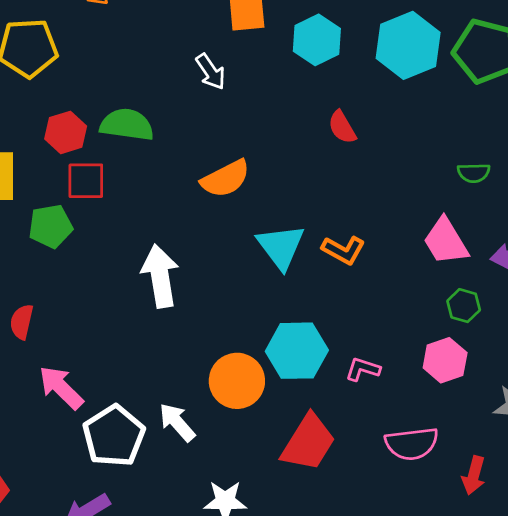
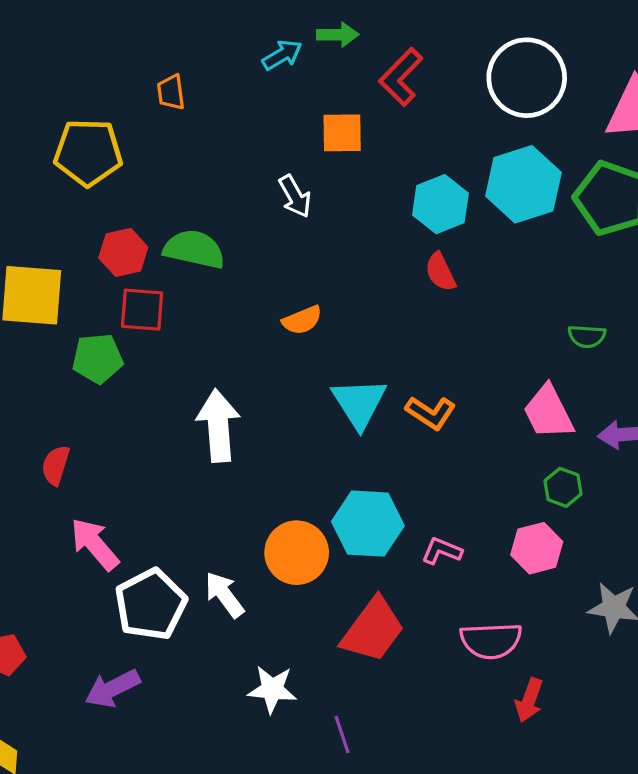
cyan hexagon: (317, 40) -> (440, 204), moved
orange semicircle: (226, 179) -> (302, 320), size x0.7
red arrow: (474, 475) -> (529, 700), moved

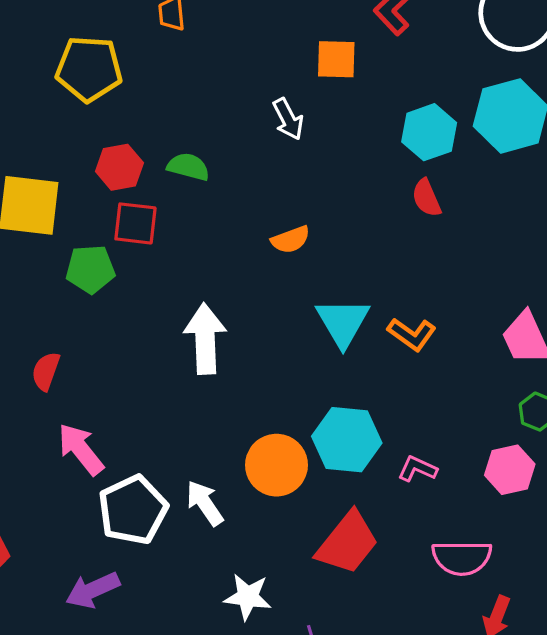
green semicircle: (194, 249) -> (188, 167), size x0.7

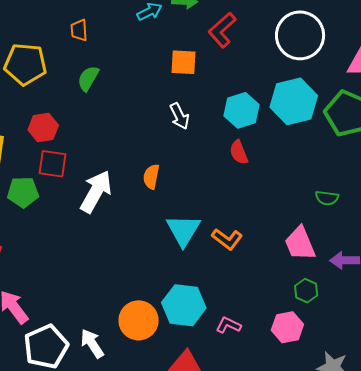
white arrow: (288, 119) -> (179, 116), moved
green semicircle: (188, 167) -> (88, 78), moved, turned -76
orange semicircle: (291, 240) -> (151, 177), turned 120
white arrow: (205, 339) -> (96, 192), moved, turned 30

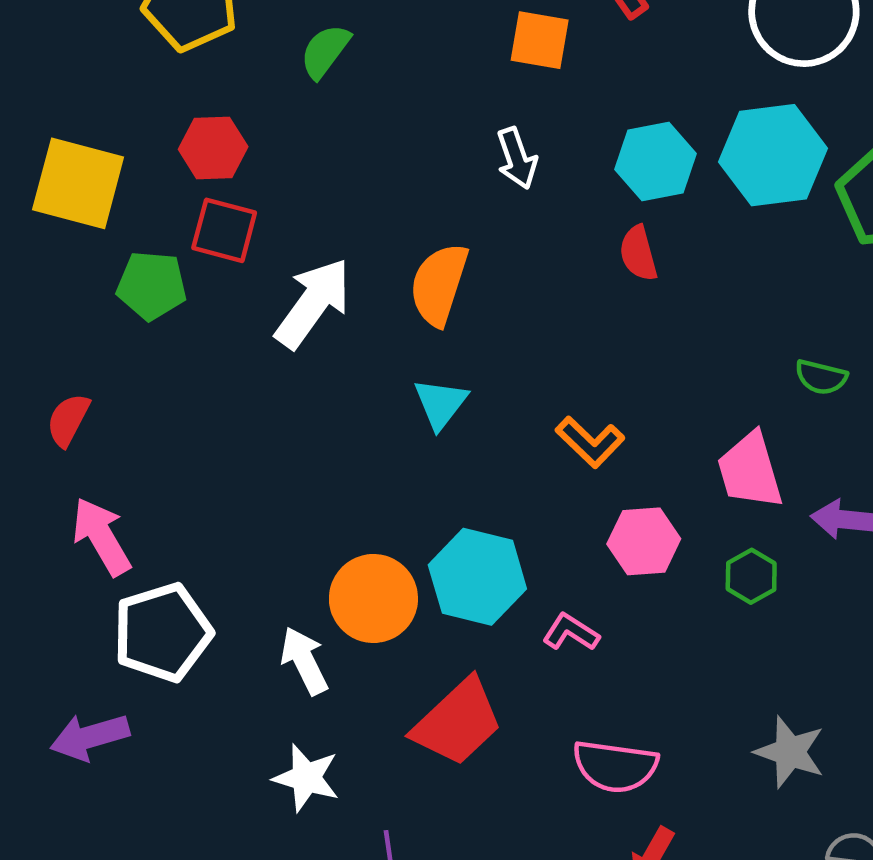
orange semicircle: (151, 177) -> (439, 284), size x1.5
cyan triangle: (183, 230) -> (441, 404), moved, size x0.7
pink hexagon: (287, 327) -> (644, 541), moved
white arrow: (92, 344) -> (304, 661), moved

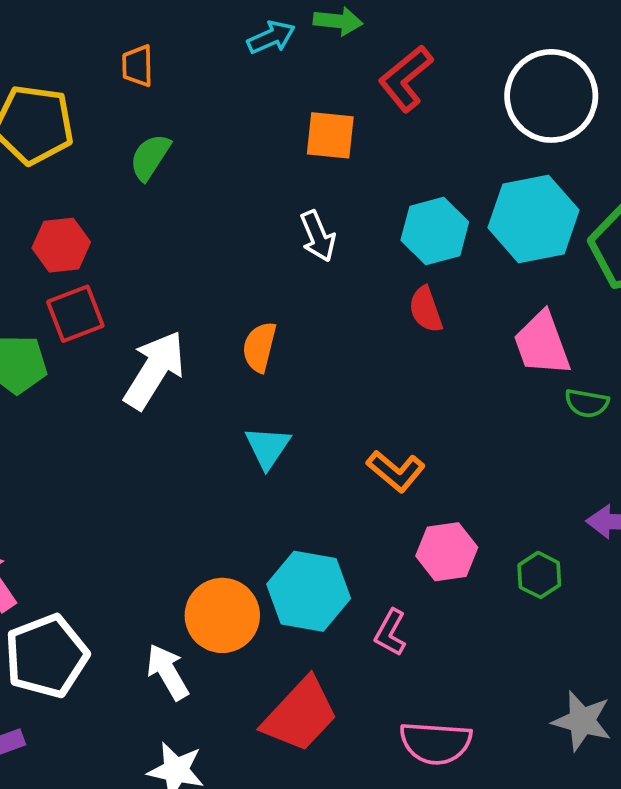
red square: (224, 230) -> (75, 314), turned -32
orange semicircle: (439, 284) -> (259, 347), size x0.7
pink trapezoid: (750, 471) -> (542, 344), moved
pink L-shape: (571, 632) -> (390, 633), turned -90

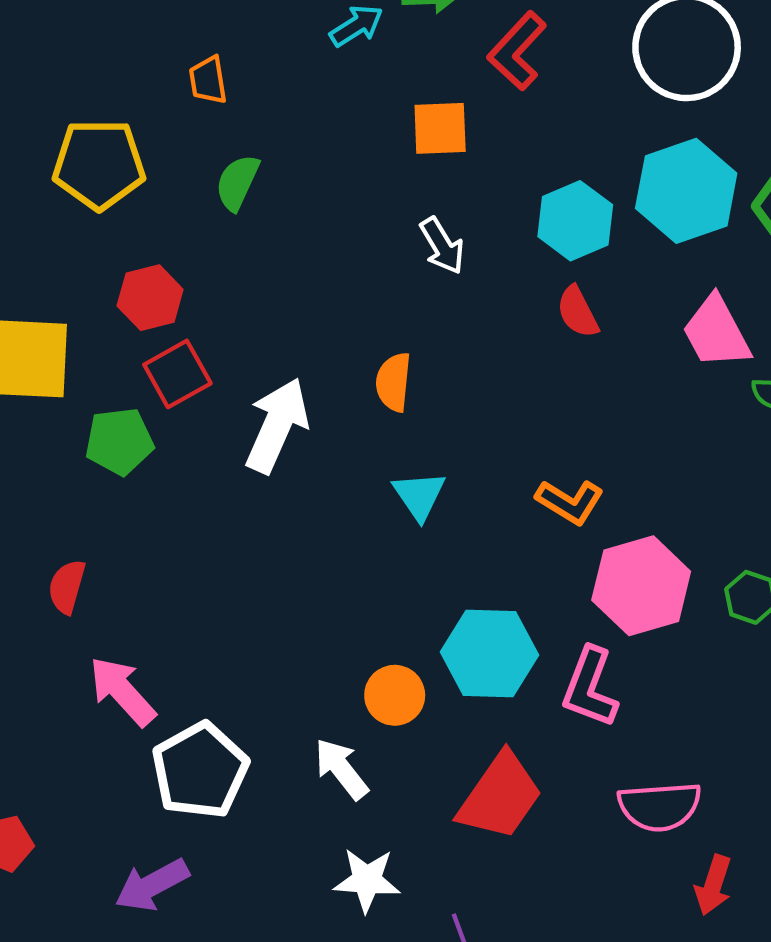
pink hexagon: (447, 552) -> (641, 586), size x1.4
orange circle: (222, 615) -> (395, 695), size x0.7
pink L-shape: (390, 633) -> (590, 687), size x1.5

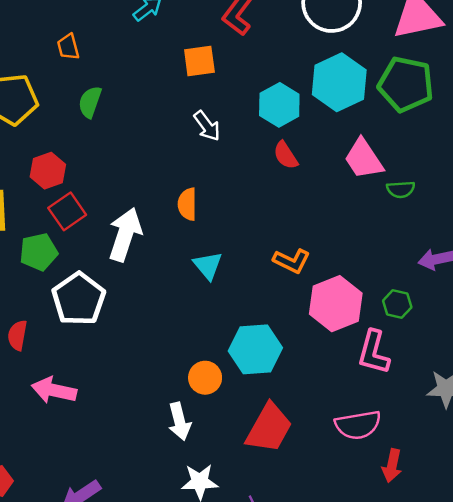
pink L-shape: (590, 687) -> (374, 352), moved
pink arrow: (122, 691) -> (54, 390), turned -30
white arrow: (341, 769) -> (179, 421), turned -150
white pentagon: (200, 770) -> (79, 299), moved

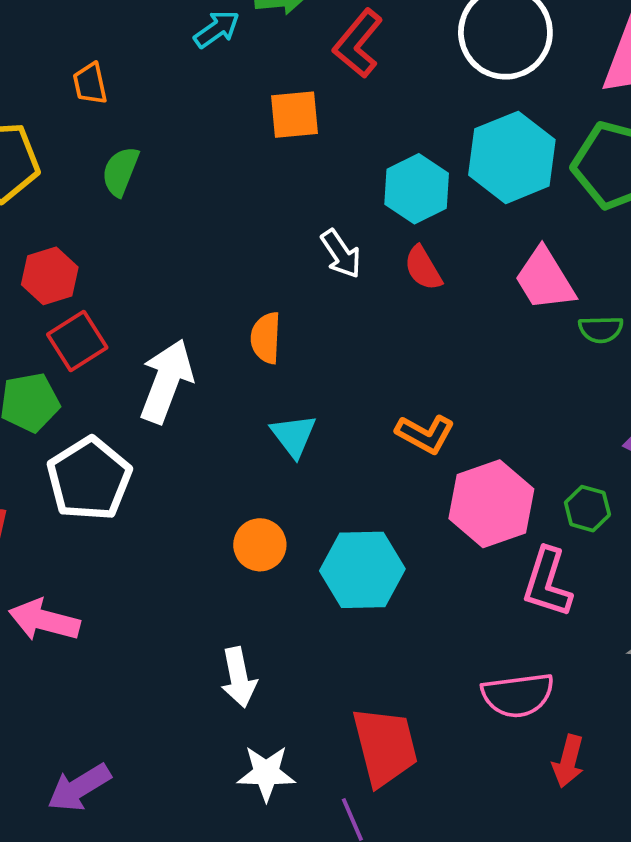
white arrow: (207, 126) -> (341, 254), moved
orange circle: (205, 378) -> (260, 545), moved
red trapezoid: (269, 428) -> (385, 746), moved, turned -46

